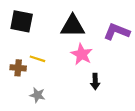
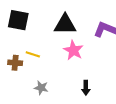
black arrow: (95, 81) -> (86, 88), moved
gray star: (37, 95) -> (41, 88), moved

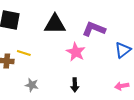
pink star: (73, 50) -> (76, 52), moved

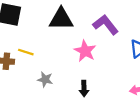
purple L-shape: (94, 29) -> (106, 25), turned 30
gray star: (32, 85) -> (45, 79), moved

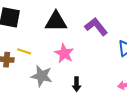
pink star: (85, 51) -> (64, 53), moved
gray star: (45, 79) -> (42, 76), size x1.5

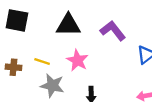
yellow line: (24, 51) -> (42, 62), moved

